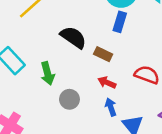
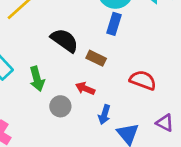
red arrow: (107, 83) -> (85, 88), moved
blue arrow: (111, 107) -> (104, 115), turned -144

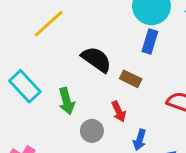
red arrow: (85, 88) -> (119, 112), turned -138

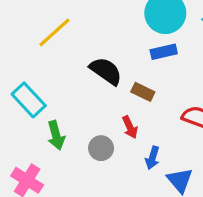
blue rectangle: (150, 42) -> (164, 52), turned 60
green arrow: (67, 101) -> (56, 135), moved

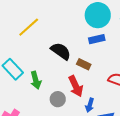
red arrow: (130, 127) -> (76, 86), size x1.5
green arrow: (56, 135) -> (36, 80), moved

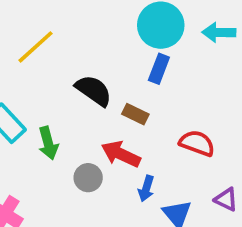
blue rectangle: (97, 39) -> (159, 69), turned -56
red arrow: (76, 86) -> (121, 154), turned 140

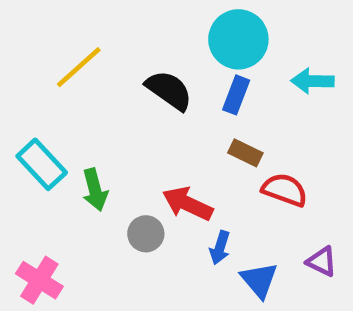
cyan arrow: (219, 32) -> (312, 81), moved
black semicircle: (94, 91) -> (169, 90), moved
brown rectangle: (135, 114) -> (245, 153), moved

